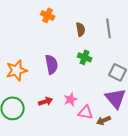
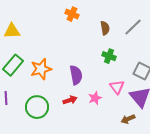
gray line: (109, 28) -> (133, 27), turned 54
purple semicircle: (52, 64) -> (76, 75), moved
pink triangle: (86, 112) -> (117, 87), moved, turned 42

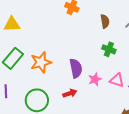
pink triangle: (117, 87) -> (117, 80), turned -35
pink star: (95, 98) -> (95, 79), moved

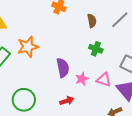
orange star: (41, 62) -> (28, 47), moved
red arrow: (70, 93) -> (67, 101), moved

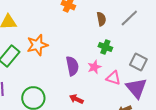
pink star: (82, 79) -> (94, 67), moved
red arrow: (67, 101) -> (76, 99), turned -136

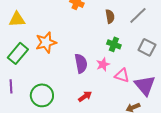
gray square: (138, 62) -> (147, 47), moved
red arrow: (76, 99) -> (85, 96), turned 120

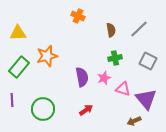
green cross: (114, 44) -> (115, 58), turned -32

